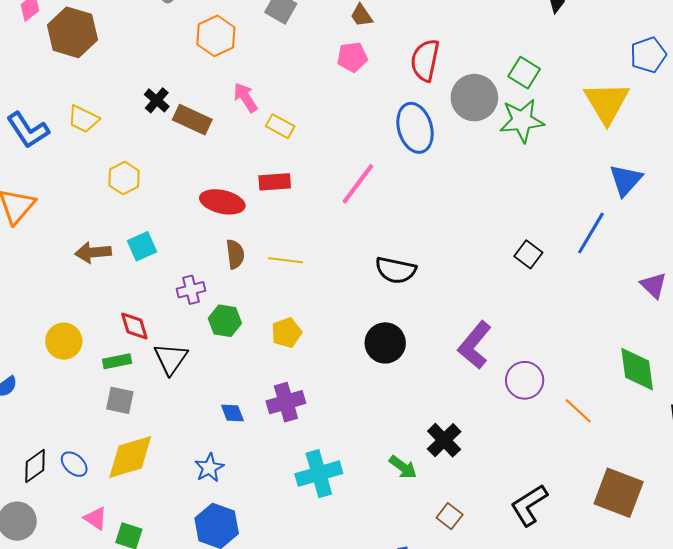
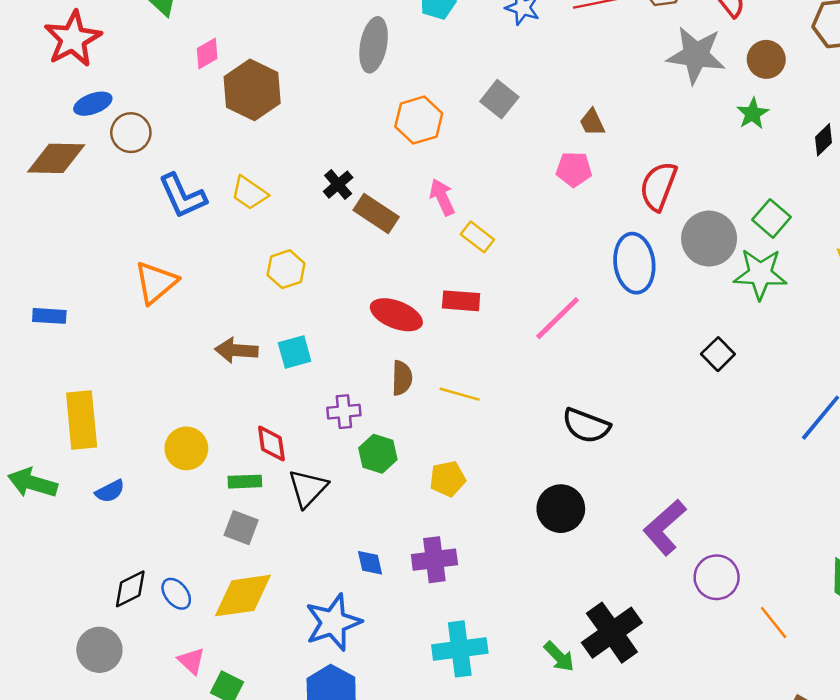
black square: (528, 254) -> (718, 354), moved
black cross: (444, 440) -> (612, 633), size x1.4
blue star: (209, 468) -> (333, 622), size x1.6

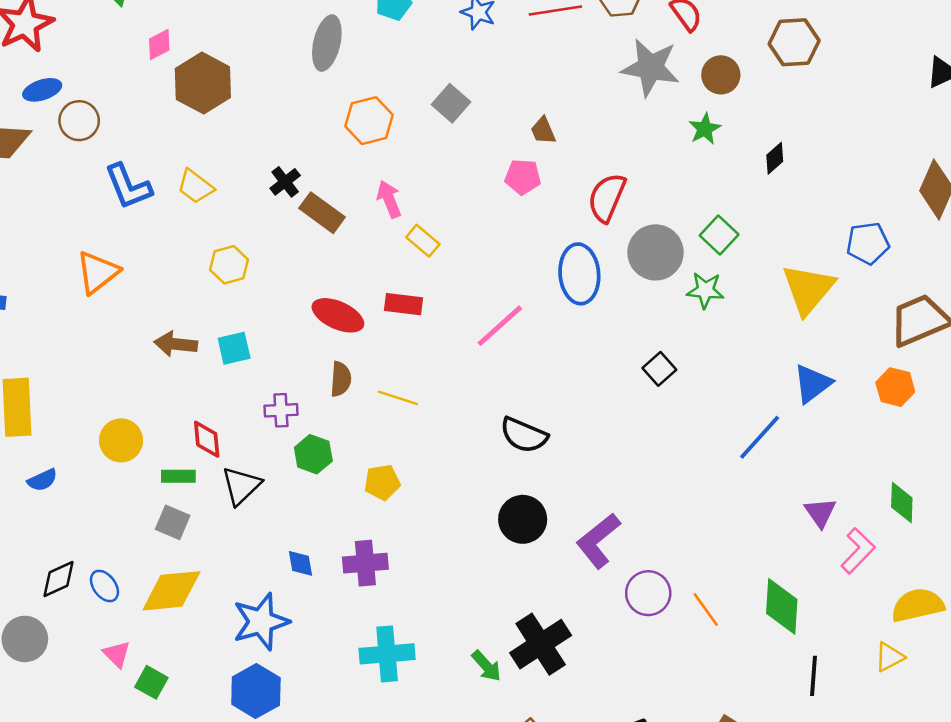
green star: (760, 274) -> (705, 290), size x0.7
black circle: (561, 509) -> (523, 519), moved
orange line: (774, 623) -> (706, 610), moved

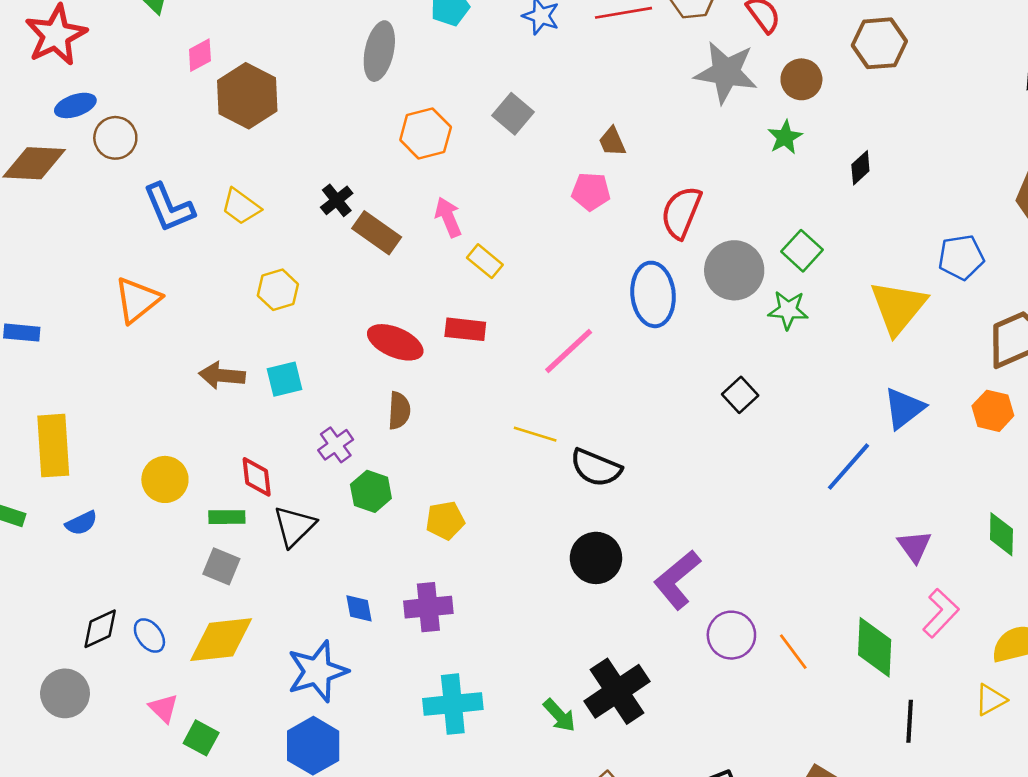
yellow line: (398, 398) -> (535, 434), moved
purple cross: (281, 410) -> (336, 445), turned -32
pink L-shape: (858, 551) -> (941, 613), moved

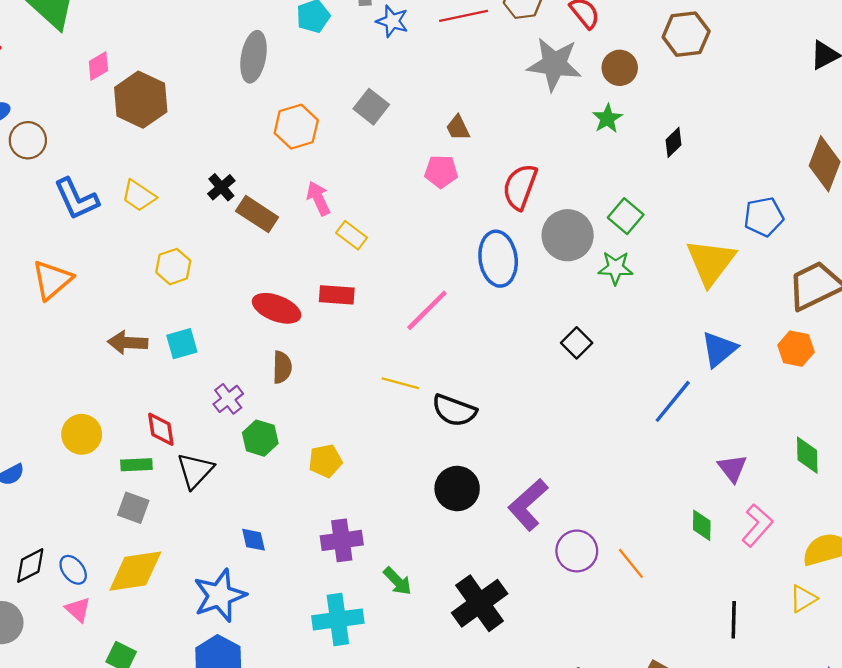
purple cross: (428, 607) -> (342, 540), moved
green diamond: (875, 647) -> (702, 525), moved, size x0.6
pink triangle: (164, 708) -> (78, 610), moved
green arrow: (559, 715) -> (397, 581), moved

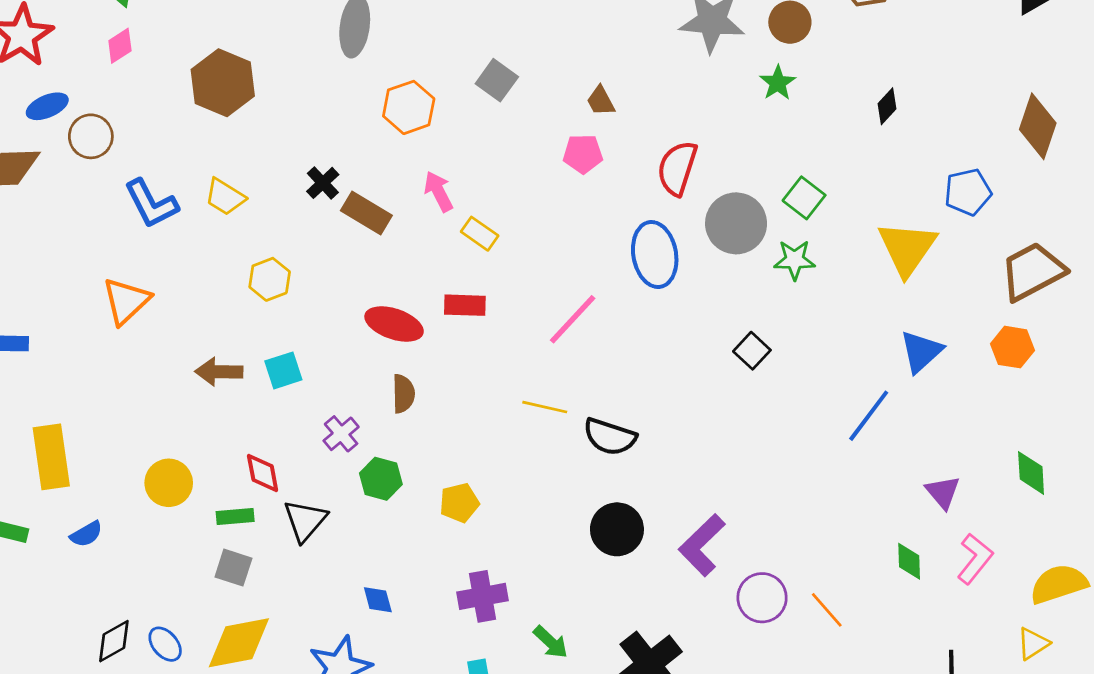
pink diamond: (98, 66) -> (120, 46), moved
black diamond: (674, 142) -> (887, 106), moved

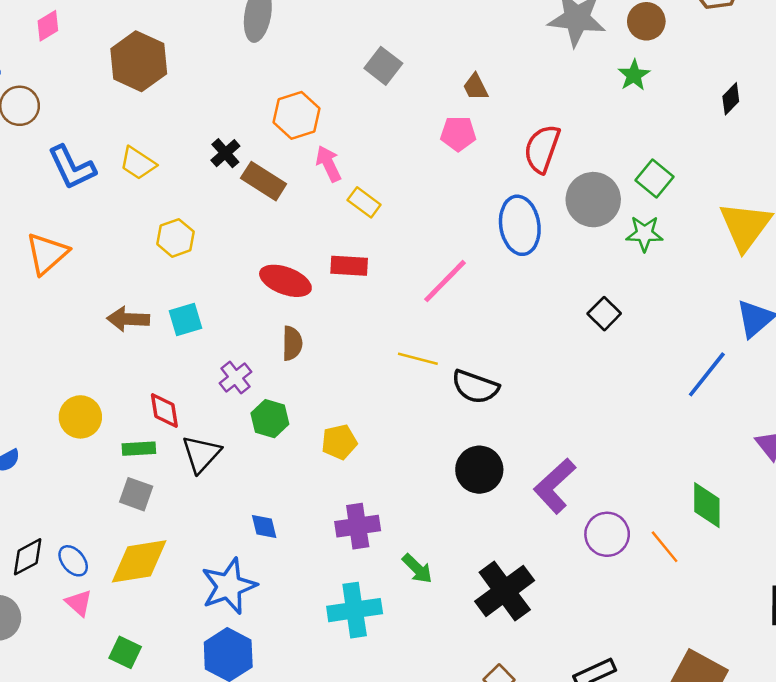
orange hexagon: (409, 107) -> (297, 115), moved
green diamond: (909, 561) -> (707, 505), moved, size x1.4

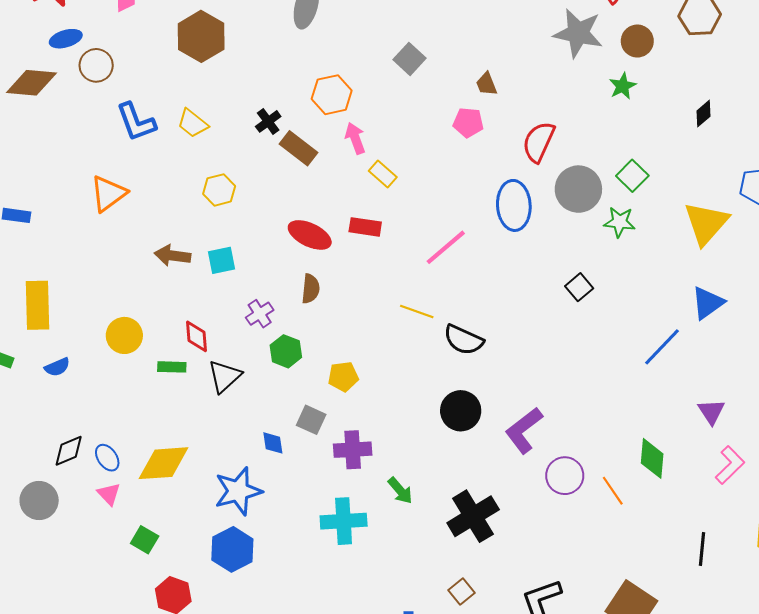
gray square: (136, 494) -> (311, 420), moved

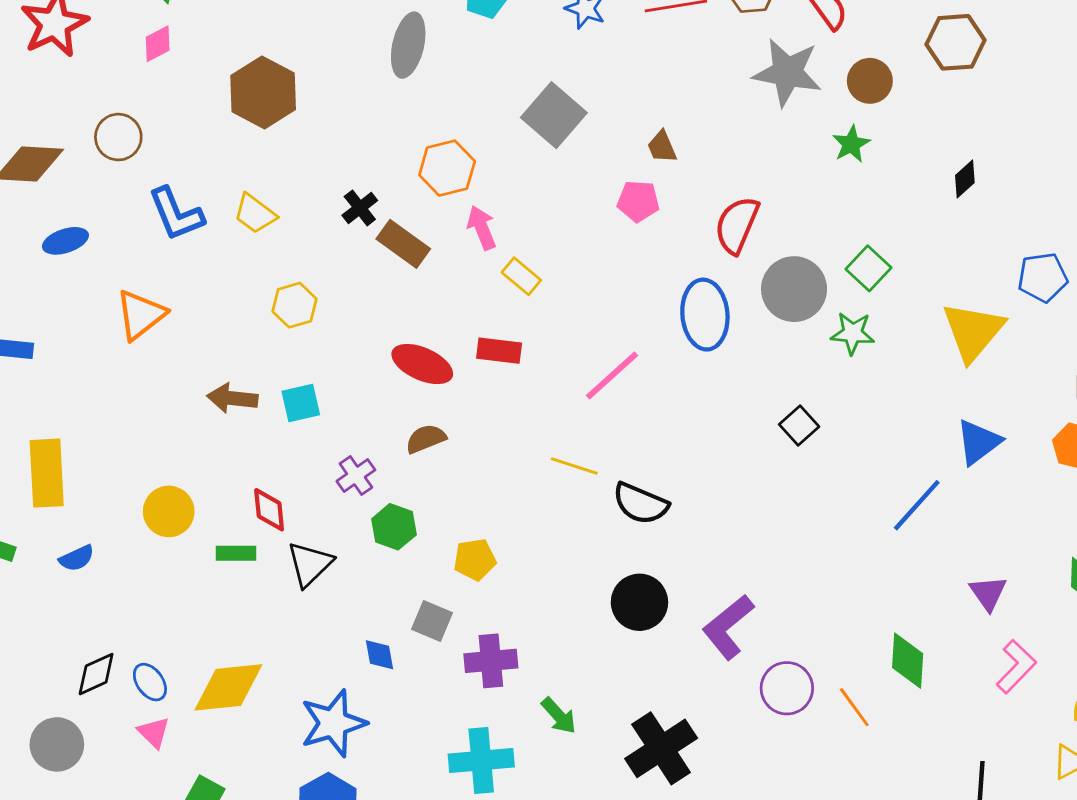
blue ellipse: (66, 39) -> (65, 241), moved
gray square: (409, 59) -> (554, 115), size x1.4
brown semicircle: (311, 289) -> (426, 439), turned -116

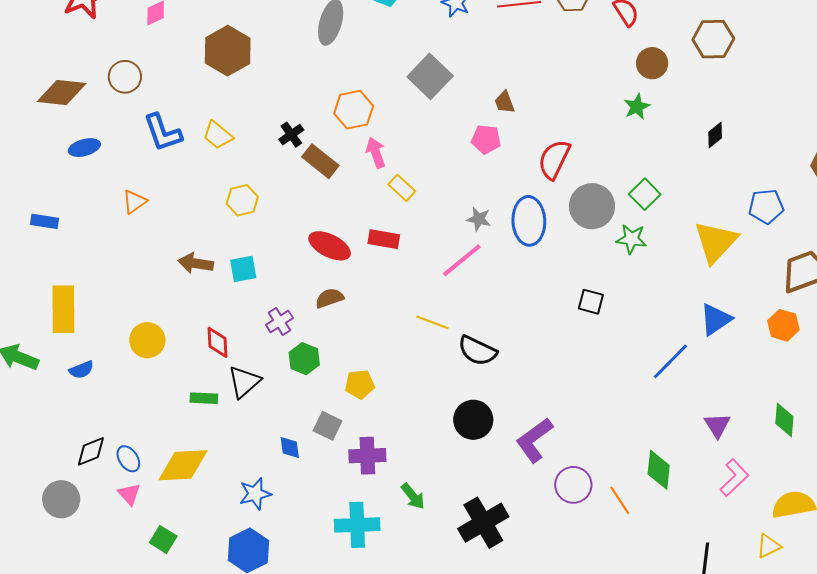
gray star: (787, 72) -> (479, 219), moved, size x0.5
orange triangle: (141, 315) -> (134, 202), size x0.7
black square: (799, 426) -> (591, 302), turned -36
green rectangle: (236, 553) -> (204, 398), moved
blue star: (333, 723) -> (255, 494), size x0.7

